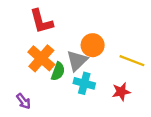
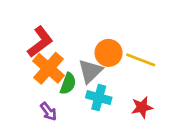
red L-shape: (41, 21) -> (40, 42), moved, turned -112
yellow line: (132, 61) -> (141, 60), moved
purple arrow: (23, 101) -> (49, 111), moved

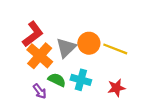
gray triangle: (90, 71) -> (66, 48), moved
green semicircle: (68, 84) -> (57, 80), moved, turned -84

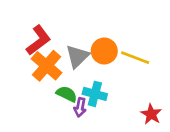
red star: (116, 88) -> (151, 114), moved, turned -30
purple arrow: (40, 91) -> (80, 107), moved, turned 49

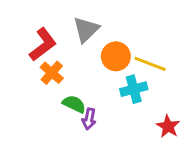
gray triangle: (77, 56) -> (86, 30), moved
orange cross: (47, 66) -> (52, 73), size x0.7
cyan cross: (95, 94) -> (134, 89), moved, turned -30

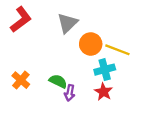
red L-shape: (43, 44) -> (21, 20), moved
orange cross: (52, 73) -> (21, 80), moved
red star: (168, 126) -> (103, 92), moved

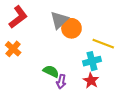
orange circle: (91, 44) -> (71, 28), moved
orange cross: (21, 80) -> (13, 49), moved

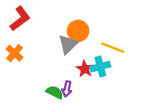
gray triangle: (59, 20) -> (68, 44), moved
green semicircle: (51, 71) -> (55, 92), moved
red star: (91, 81) -> (85, 69), moved

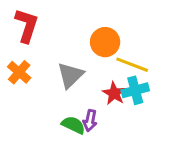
red L-shape: (20, 19) -> (27, 25), turned -35
gray triangle: (68, 44) -> (70, 75), moved
yellow line: (113, 48) -> (132, 65), moved

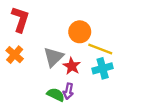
red star: (114, 93) -> (72, 66), moved

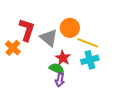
red L-shape: (20, 19) -> (27, 30), moved
gray triangle: (53, 57) -> (49, 38), moved, turned -36
green semicircle: (56, 95) -> (57, 69), moved

